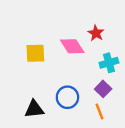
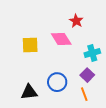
red star: (96, 33) -> (76, 21), moved

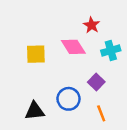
cyan cross: (92, 53) -> (111, 50), moved
purple square: (87, 75) -> (96, 82), moved

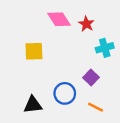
pink diamond: (73, 47) -> (59, 19), moved
orange line: (101, 113) -> (96, 107), turned -42

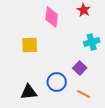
pink diamond: (59, 19) -> (52, 17), turned 40
red star: (86, 24) -> (84, 10), moved

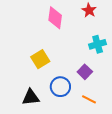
yellow square: (30, 45) -> (40, 59), moved, turned -30

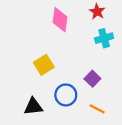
cyan cross: (98, 44) -> (104, 38), moved

